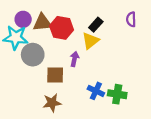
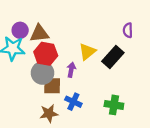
black rectangle: (96, 25) -> (113, 57), moved, size x1.5
red hexagon: (62, 28) -> (46, 54), moved
gray circle: (33, 55) -> (42, 73), moved
blue cross: (96, 91) -> (73, 102), moved

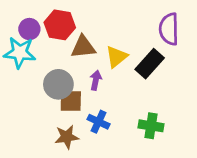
purple semicircle: (128, 30) -> (169, 29), size x1.6
brown triangle: (39, 33) -> (83, 47), moved
red hexagon: (46, 54) -> (60, 25), moved

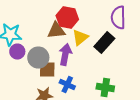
red hexagon: (60, 25) -> (67, 18), moved
purple circle: (29, 29) -> (17, 52), moved
purple arrow: (96, 80) -> (65, 55), size x1.5

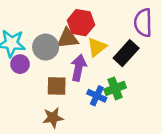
gray circle: (38, 58) -> (46, 47), moved
blue cross: (67, 85) -> (97, 96), moved
green cross: (105, 88) -> (115, 88), moved, turned -30

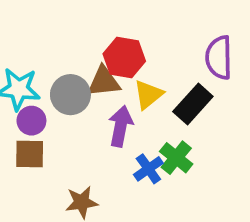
brown square: (57, 86) -> (30, 154), moved
green cross: (115, 88) -> (176, 158), turned -30
blue cross: (97, 96) -> (148, 169), turned 30

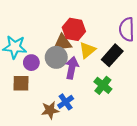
gray circle: (70, 95) -> (56, 57), moved
purple circle: (31, 121) -> (31, 63), moved
blue cross: (148, 169) -> (66, 102), moved

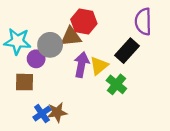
yellow triangle: (87, 50) -> (99, 66), moved
gray circle: (56, 57) -> (50, 45), moved
blue cross: (66, 102) -> (42, 114), moved

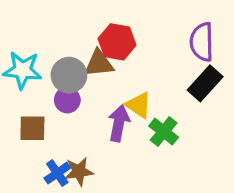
black rectangle: (127, 51) -> (205, 83), moved
purple circle: (36, 59) -> (67, 100), moved
purple arrow: (82, 65) -> (119, 123), moved
yellow triangle: (99, 66) -> (139, 105), turned -48

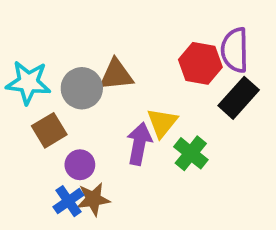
red hexagon: (117, 42) -> (200, 63), moved
purple circle: (67, 100) -> (80, 165), moved
yellow triangle: (139, 105) -> (162, 123), turned 36
brown square: (32, 128) -> (49, 130), moved, turned -32

